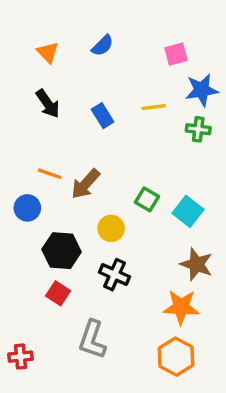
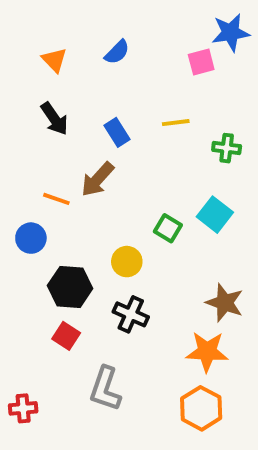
blue star: (202, 90) -> (231, 33), moved
brown arrow: (85, 184) -> (97, 179), moved
cyan square: (188, 211) -> (215, 215), moved

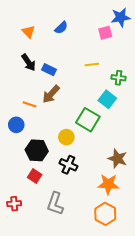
blue rectangle: (117, 132) -> (49, 70), moved, turned -32
cyan square: (215, 215) -> (107, 99), moved
green square: (168, 228) -> (88, 120), size x1.6
red cross: (23, 408) -> (14, 204), moved

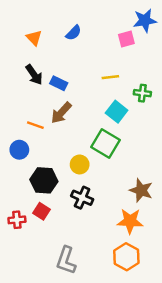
cyan square: (107, 99) -> (117, 112), moved
red cross: (14, 204) -> (17, 220), moved
gray L-shape: (55, 204) -> (66, 260), moved

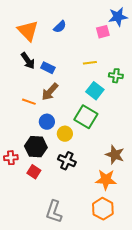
orange triangle: (34, 38) -> (28, 31), size x1.6
blue circle: (19, 150) -> (47, 122), moved
red cross: (17, 220) -> (11, 158), moved

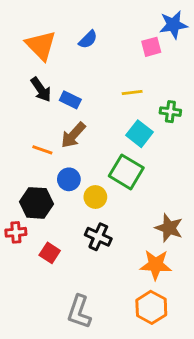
black hexagon: (36, 147) -> (36, 203), moved

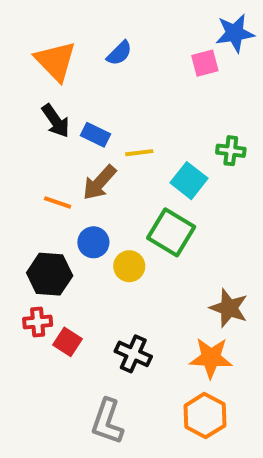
yellow line: (132, 92) -> (139, 153), moved
red cross: (16, 232) -> (38, 322), moved
black cross: (98, 237) -> (133, 354), moved

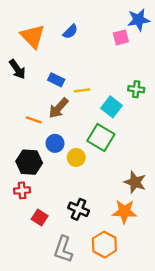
black arrow: (56, 121) -> (17, 69), moved
red square: (68, 342) -> (40, 217), moved
orange hexagon: (205, 416) -> (104, 245), moved

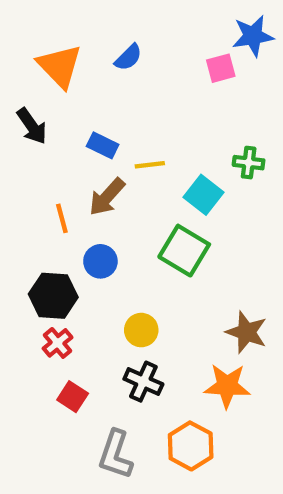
orange line: (34, 120) -> (62, 218), turned 56
yellow circle: (76, 157) -> (141, 330), moved
red cross: (22, 190) -> (58, 343), moved, turned -35

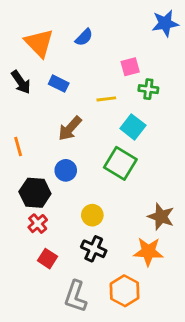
pink square: (221, 68) -> (130, 67), moved
blue rectangle: (103, 145) -> (59, 84), moved
green cross: (249, 163) -> (148, 89), moved
yellow line: (150, 165) -> (106, 99), moved
orange line: (62, 218) -> (18, 147), moved

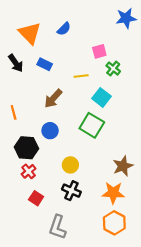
green cross: (148, 89) -> (113, 69), turned 32
brown star: (161, 217) -> (123, 166), turned 30
orange hexagon: (125, 291) -> (114, 223), moved

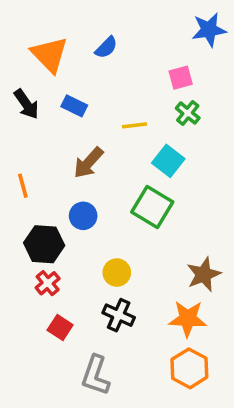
pink square: (99, 51) -> (181, 78), moved

